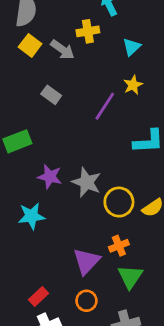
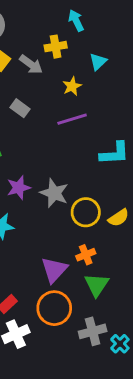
yellow star: (133, 85) -> (72, 86), moved
purple line: (105, 106) -> (72, 119), turned 40
purple star: (50, 177) -> (19, 188), turned -30
orange circle: (86, 301) -> (54, 308), size x1.6

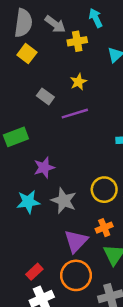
gray arrow: (31, 64) -> (55, 24), moved
yellow star: (72, 86) -> (78, 82), moved
purple line: (72, 119) -> (75, 114), moved
gray star: (54, 193) -> (64, 201), moved

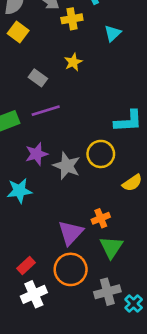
purple line: (75, 114) -> (46, 111), moved
yellow circle: (104, 190) -> (101, 154), moved
gray star: (64, 201) -> (67, 166), moved

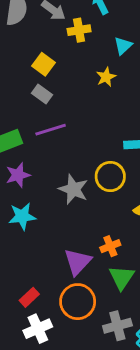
yellow square: (18, 32) -> (43, 64), moved
yellow star: (73, 62) -> (106, 77), moved
purple star: (36, 154) -> (18, 175), moved

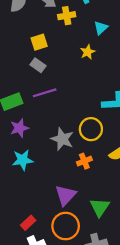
yellow square: (43, 64) -> (39, 42), turned 35
orange cross: (110, 246) -> (84, 161), moved

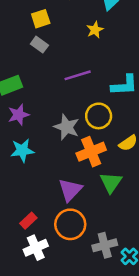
purple line: (45, 93) -> (78, 75), moved
orange cross: (84, 161) -> (91, 152), size x1.6
green triangle: (100, 207) -> (111, 182), moved

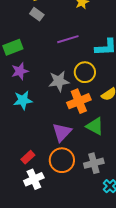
gray star: (67, 127) -> (59, 81), turned -30
green triangle: (111, 182) -> (95, 126), turned -36
gray cross: (105, 245) -> (94, 163), moved

